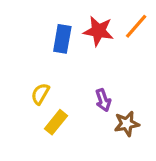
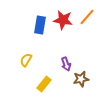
yellow rectangle: (56, 122) -> (44, 84), moved

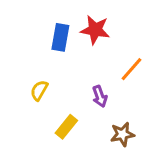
orange line: (87, 17) -> (131, 69), moved
brown star: (81, 79) -> (122, 134), moved

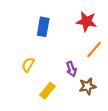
red star: (95, 30) -> (86, 21), moved
brown star: (122, 134) -> (88, 86), moved

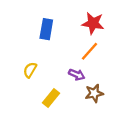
orange line: (94, 50) -> (90, 51), moved
purple arrow: (71, 69) -> (77, 75), turned -48

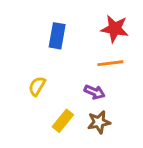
orange line: (90, 51) -> (110, 63), turned 42
brown star: (94, 93) -> (99, 122), moved

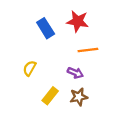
red star: (115, 29) -> (78, 21), moved
blue rectangle: (57, 36) -> (46, 28), turned -42

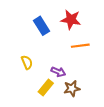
yellow semicircle: (30, 68) -> (27, 62), turned 128
purple arrow: (75, 73) -> (58, 72), moved

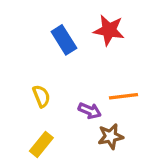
orange line: (80, 46) -> (123, 96), moved
yellow rectangle: (46, 87) -> (41, 144), moved

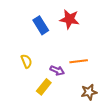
brown star: (111, 136) -> (89, 92), moved
yellow rectangle: (41, 144) -> (44, 87), moved

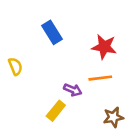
red star: (69, 19) -> (104, 47), moved
yellow semicircle: (26, 61) -> (15, 66), moved

